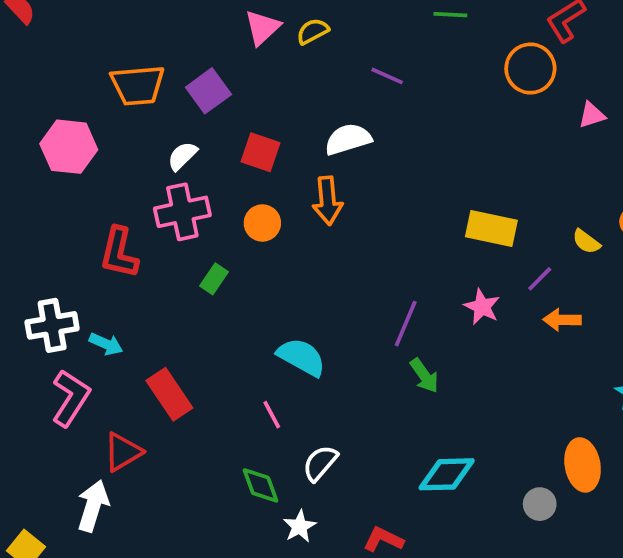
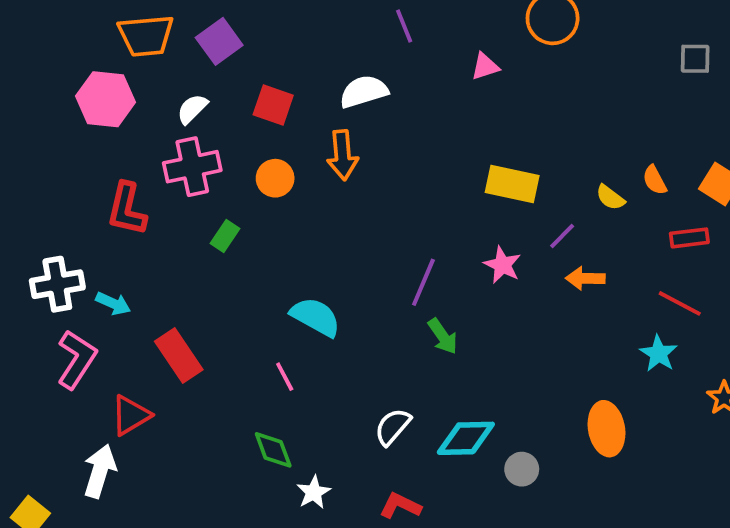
purple line: (387, 76) -> (404, 26), turned 44
pink triangle: (592, 115) -> (485, 66), moved
pink hexagon: (69, 147) -> (106, 99), moved
white semicircle: (320, 463) -> (393, 427), moved
gray circle: (540, 504) -> (522, 469), moved

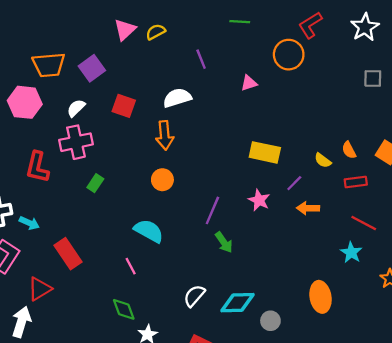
orange circle: (275, 178) -> (162, 180), moved
red rectangle: (689, 238) -> (356, 182), moved

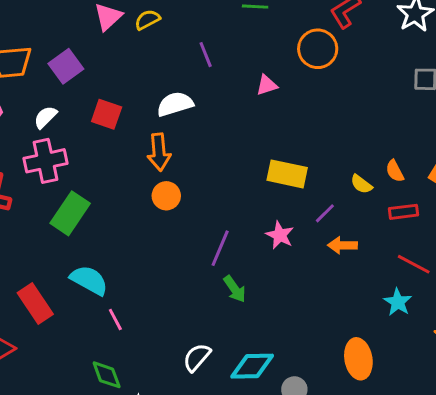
orange circle: (162, 180) -> (166, 196), moved
green rectangle: (95, 183) -> (70, 213), size x1.8
cyan semicircle: (149, 231) -> (89, 280), moved

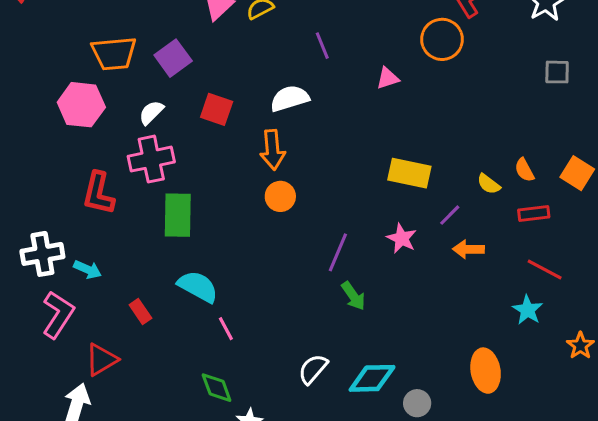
green rectangle: (70, 213) -> (178, 215), turned -33
red rectangle: (35, 304) -> (140, 311), size x0.6

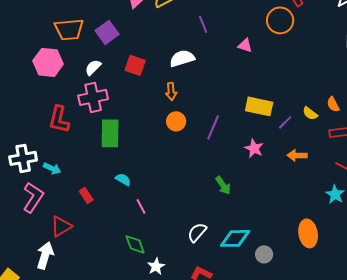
pink triangle: (388, 78) -> (245, 45), turned 35
orange arrow: (273, 150) -> (171, 91), size x0.7
purple line: (450, 215) -> (285, 122), moved
purple line: (338, 252) -> (213, 127), moved
cyan semicircle: (198, 287) -> (123, 179), size x0.6

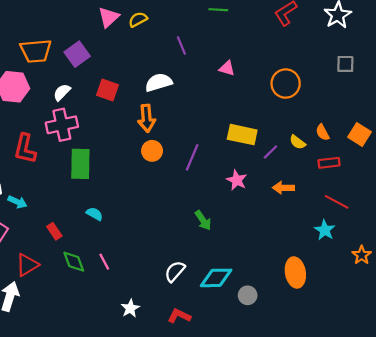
orange circle: (280, 20) -> (286, 84), moved
orange arrow: (171, 91) -> (147, 118), size x1.4
pink line: (141, 206) -> (104, 262), moved
green diamond: (135, 244) -> (74, 262), moved

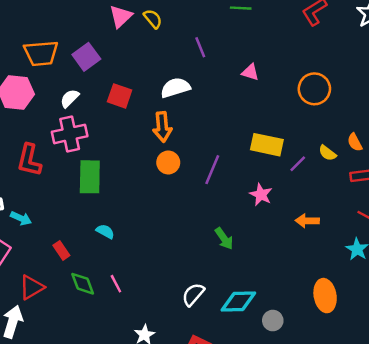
yellow semicircle: (138, 19) -> (153, 19), turned 78
orange arrow: (283, 188) -> (307, 221), moved

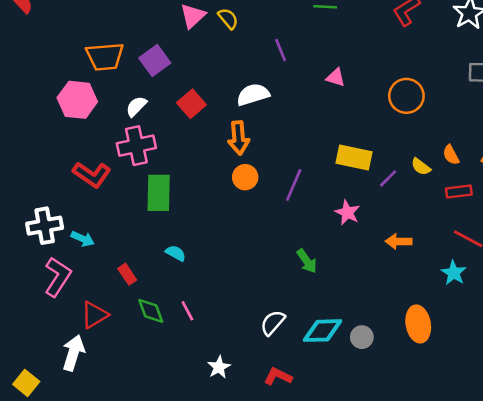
red square: (120, 96) -> (191, 104), turned 30
red L-shape: (29, 160) -> (92, 175), turned -68
gray circle: (273, 321) -> (362, 337), moved

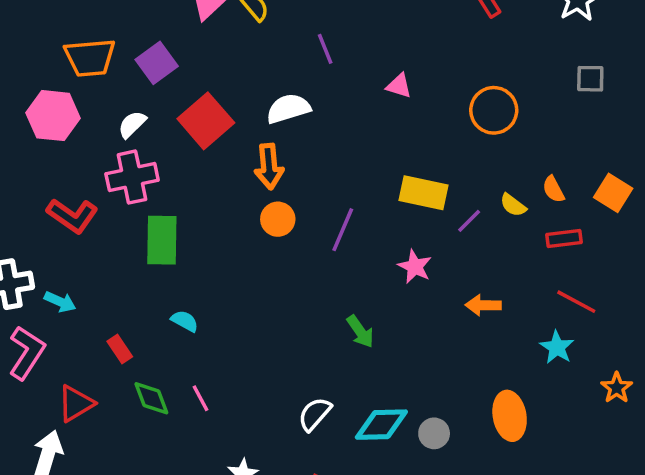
red square: (191, 104) -> (206, 121), size x1.4

